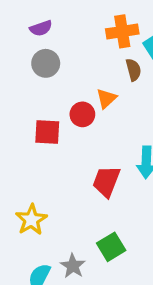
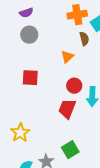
red circle: (82, 114) -> (74, 86), moved

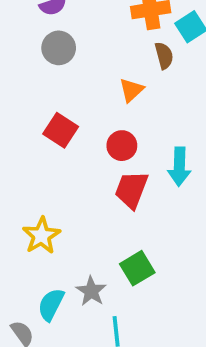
red square: (30, 78) -> (61, 130), turned 30
red circle: (74, 86) -> (122, 146), moved

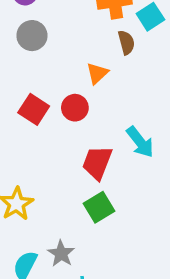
red circle: (122, 146) -> (75, 108), moved
cyan arrow: (179, 167) -> (140, 142), turned -40
green square: (137, 268) -> (99, 207), moved

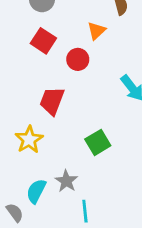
red square: (34, 109) -> (43, 41), moved
red trapezoid: (97, 163) -> (52, 101), moved

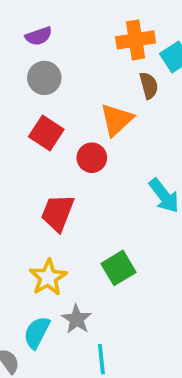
orange triangle: (96, 31) -> (117, 120), size x1.4
yellow star: (29, 140) -> (48, 277), moved

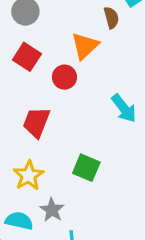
green square: (118, 268) -> (86, 168), turned -36
cyan semicircle: (37, 333) -> (19, 221), turned 76

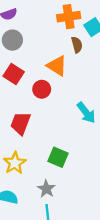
orange triangle: (85, 46) -> (57, 66), turned -45
gray star: (52, 210) -> (46, 189), moved

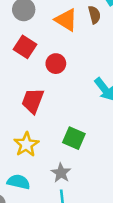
orange triangle: (57, 66) -> (66, 20), moved

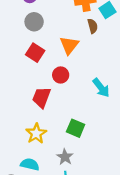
orange triangle: (66, 20) -> (69, 45), moved, turned 36
red circle: (56, 64) -> (61, 75), moved

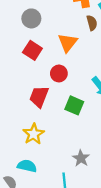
green square: (76, 128) -> (74, 105), moved
gray star: (65, 157) -> (81, 158), moved

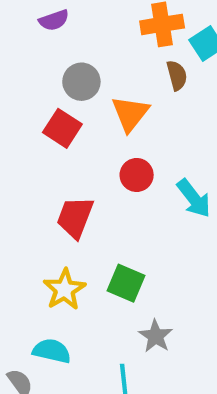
gray circle: (31, 18) -> (81, 82), moved
red circle: (59, 73) -> (137, 175), moved
green square: (74, 105) -> (126, 283), moved

